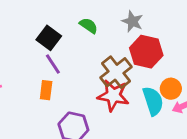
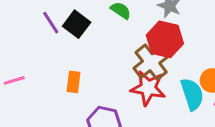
red hexagon: (146, 52) -> (165, 39), moved
purple line: (53, 64) -> (51, 23), moved

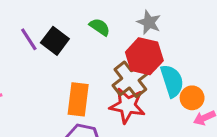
orange rectangle: (74, 82) -> (78, 99), moved, size x1.5
cyan semicircle: (192, 94) -> (172, 81), moved

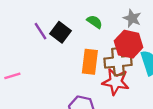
brown cross: (130, 79) -> (118, 62), turned 32
orange rectangle: (78, 99) -> (90, 62), moved

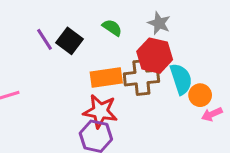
orange rectangle: (90, 62) -> (106, 78), turned 75
red star: (116, 82) -> (100, 111), moved

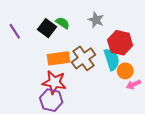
black square: (70, 41) -> (47, 28), moved
red hexagon: (155, 56) -> (120, 43), moved
brown cross: (141, 78) -> (84, 58), turned -30

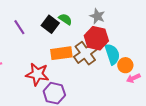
red hexagon: (120, 43) -> (96, 38), moved
red star: (54, 82) -> (37, 74), moved

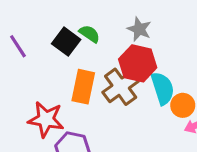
orange rectangle: (61, 53) -> (83, 87), turned -70

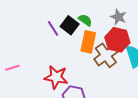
purple line: (18, 46) -> (53, 28), moved
orange rectangle: (83, 87) -> (88, 42), moved

